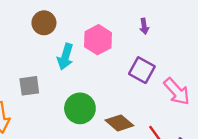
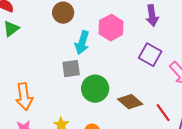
purple arrow: (144, 26) -> (152, 16), size x1.5
gray square: (29, 86) -> (71, 69), moved

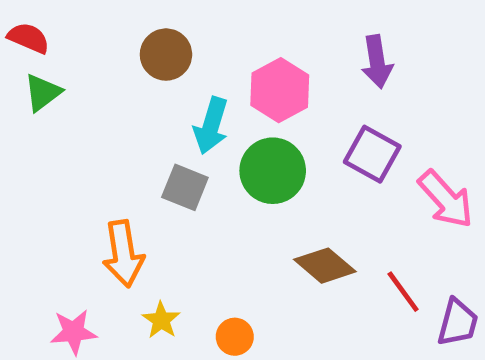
gray square: (71, 69) -> (185, 187), turned 30
green circle: (95, 89) -> (273, 171), moved
orange arrow: (24, 97) -> (123, 254), moved

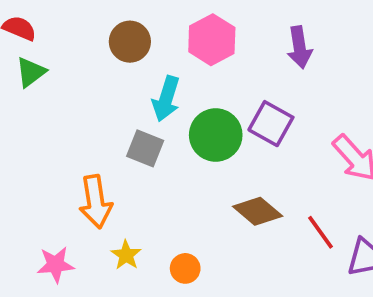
pink hexagon: (280, 90) -> (212, 40), moved
purple square: (372, 154) -> (271, 124), moved

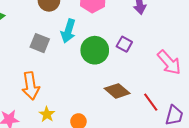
purple square: (271, 124) -> (124, 44), size x0.7
gray square: (145, 148) -> (40, 43), moved

